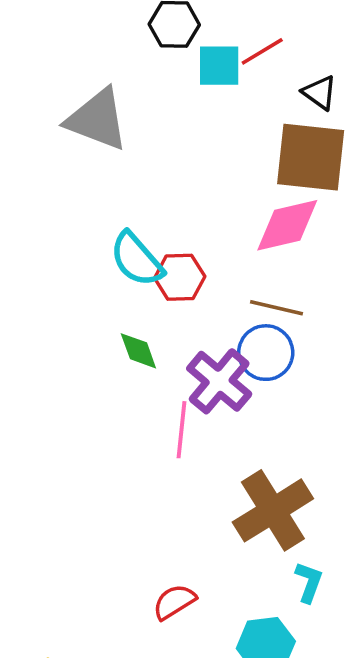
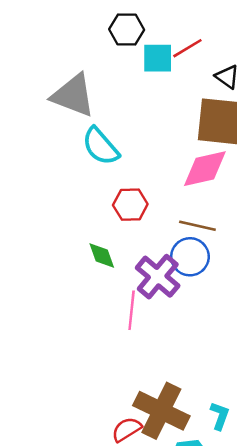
cyan semicircle: (137, 259) -> (101, 146), moved
brown cross: (273, 510) -> (161, 411), moved, turned -32

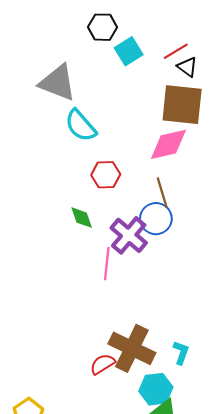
red line: (187, 48) -> (176, 51), moved
cyan square: (158, 58) -> (129, 51), turned -32
brown line: (197, 226) -> (162, 192), turned 60

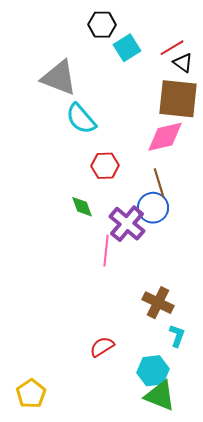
brown cross: (132, 348) -> (158, 303), moved, size x0.7

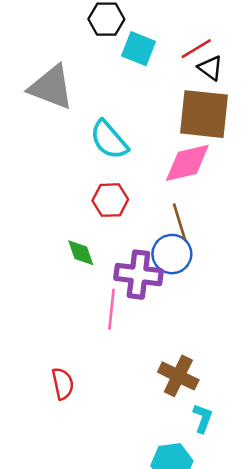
cyan square: (127, 48) -> (138, 49), turned -36
cyan semicircle: (81, 119) -> (109, 140), moved
purple cross: (127, 224) -> (138, 275), turned -33
red semicircle: (102, 347) -> (63, 384), moved, turned 110

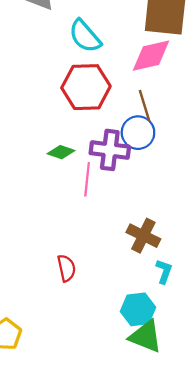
red hexagon: (110, 200) -> (86, 87), size x1.6
green diamond: (81, 253) -> (61, 152), moved, turned -52
red semicircle: (63, 384) -> (66, 268), moved

